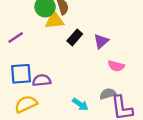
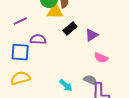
purple semicircle: (42, 80) -> (38, 39), moved
gray semicircle: (108, 94) -> (90, 80), turned 32

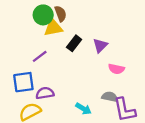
purple line: (20, 21) -> (40, 56), moved
purple semicircle: (38, 39) -> (45, 93), moved

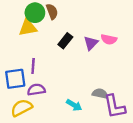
yellow triangle: (53, 28) -> (28, 27), moved
purple line: (40, 56) -> (33, 66), moved, turned -49
pink semicircle: (116, 69) -> (109, 39), moved

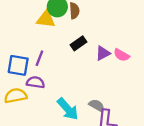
cyan arrow: (74, 105) -> (68, 109), size x1.5

